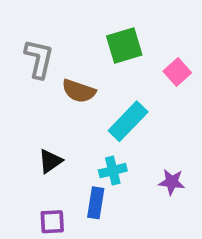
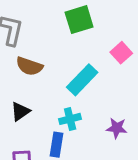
pink square: (177, 72) -> (121, 53), moved
brown semicircle: (79, 91) -> (29, 66), moved

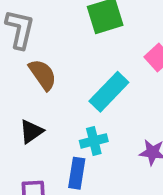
brown semicircle: (29, 66) -> (43, 75), turned -144

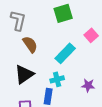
black triangle: (31, 131) -> (24, 74), size x1.5

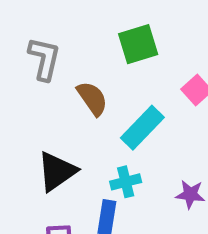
brown semicircle: (30, 44) -> (92, 98), moved

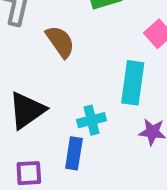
cyan rectangle: (142, 128) -> (133, 83), moved, turned -36

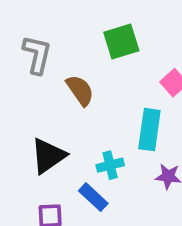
blue rectangle: (74, 153) -> (93, 197), turned -56

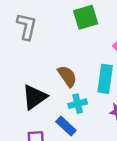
brown semicircle: (80, 90) -> (67, 76), moved

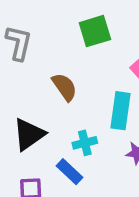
brown semicircle: (67, 76) -> (64, 87), moved

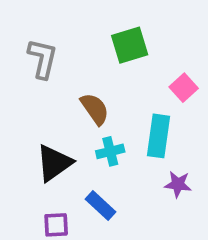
cyan cross: (85, 143) -> (110, 151), moved

